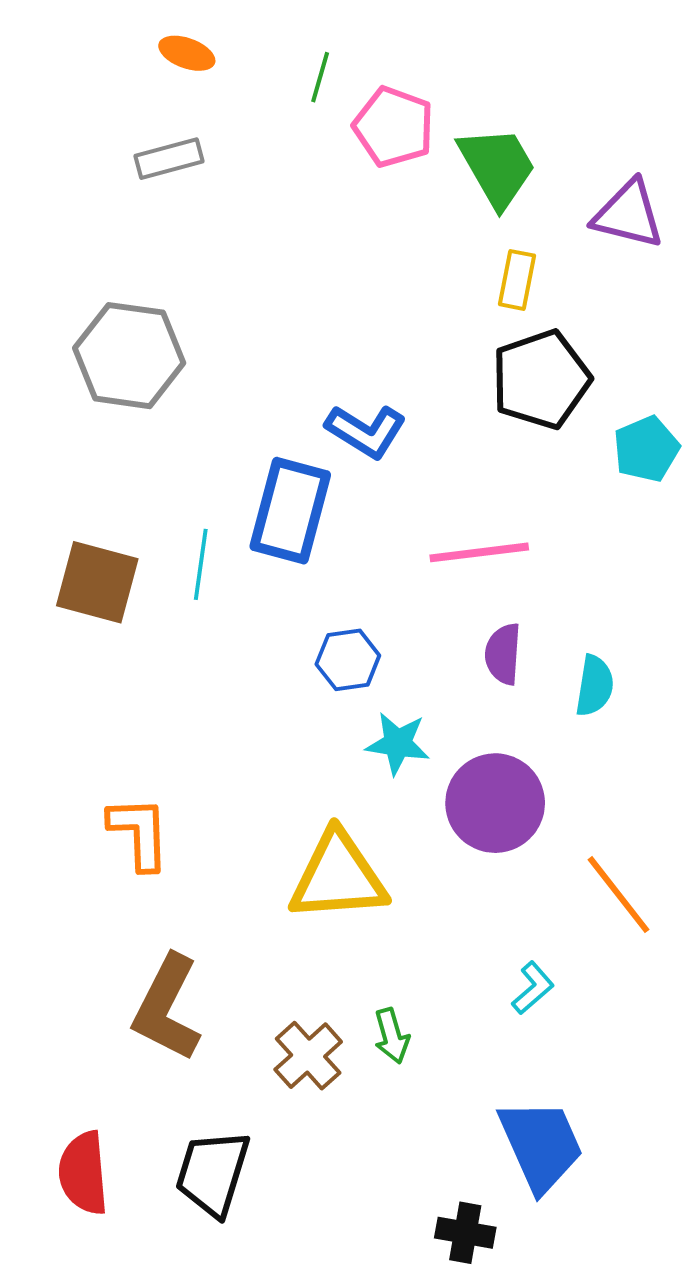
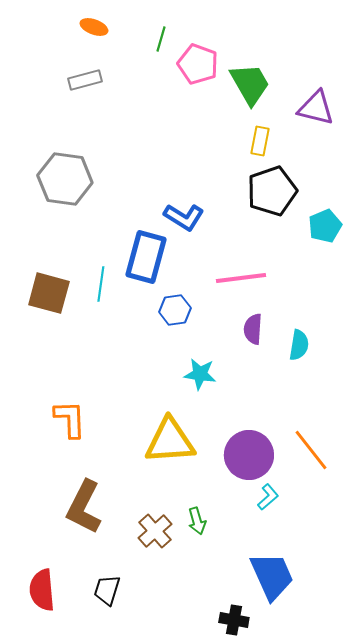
blue hexagon: (348, 660) -> (175, 310), moved
purple circle: (495, 803) -> (249, 455), moved
black trapezoid: (213, 1173) -> (107, 590), size x0.7

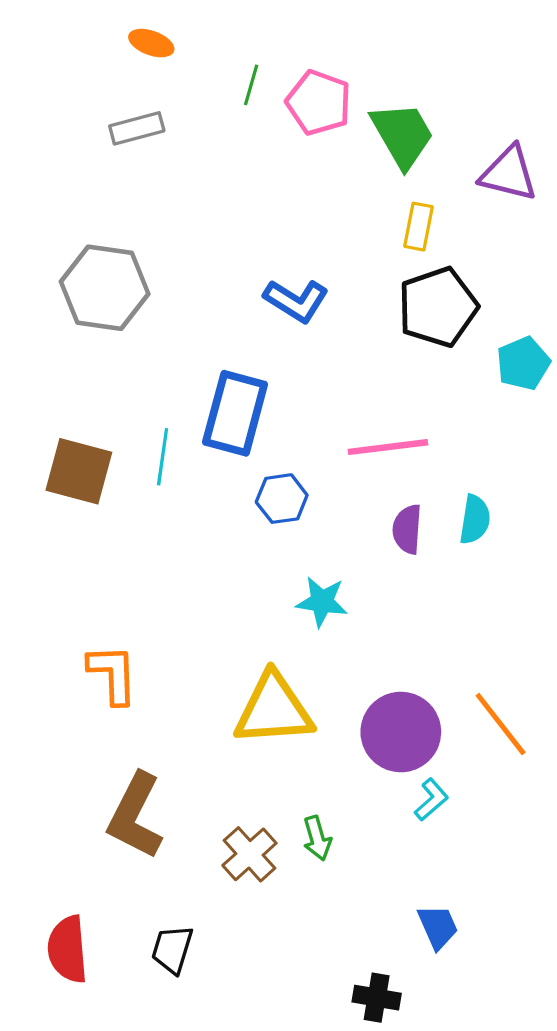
green line: (161, 39) -> (251, 85), moved
blue L-shape: (184, 217) -> (296, 301), moved
cyan semicircle: (299, 345) -> (475, 520), moved
blue trapezoid: (272, 576) -> (438, 927), size x0.6

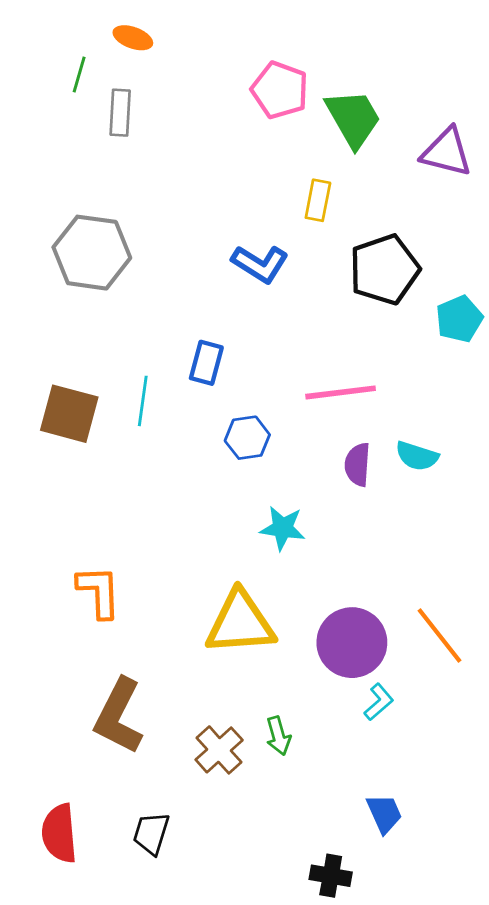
green line: (251, 85) -> (79, 74), moved
gray rectangle: (137, 128) -> (120, 113), turned -72
yellow rectangle: (419, 227) -> (318, 200), moved
blue rectangle: (235, 413) -> (206, 363), size x0.6
cyan semicircle: (475, 520) -> (417, 456), turned 99

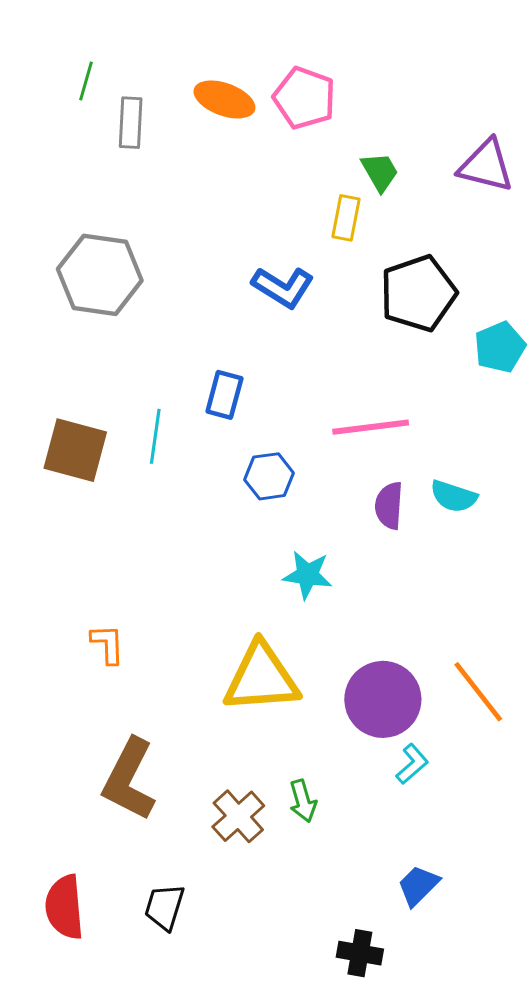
orange ellipse: (133, 38) -> (224, 99), moved, size x1.4
green trapezoid: (353, 118) -> (380, 172), moved, size x0.6
orange L-shape: (99, 592) -> (108, 644), size x0.7
blue trapezoid: (384, 814) -> (418, 886), turned -111

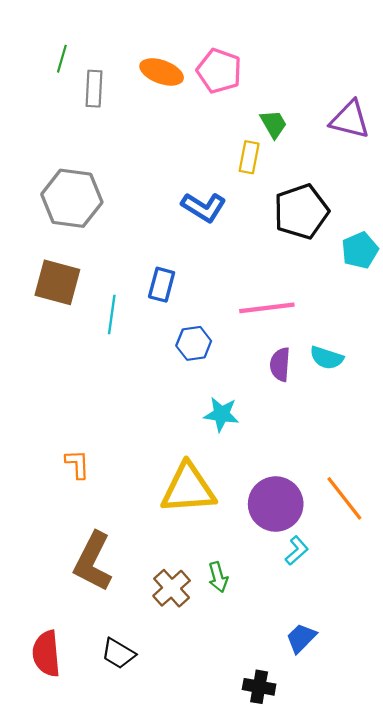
brown square: (75, 450) -> (57, 282), moved
black trapezoid: (164, 907) -> (118, 654), turned -76

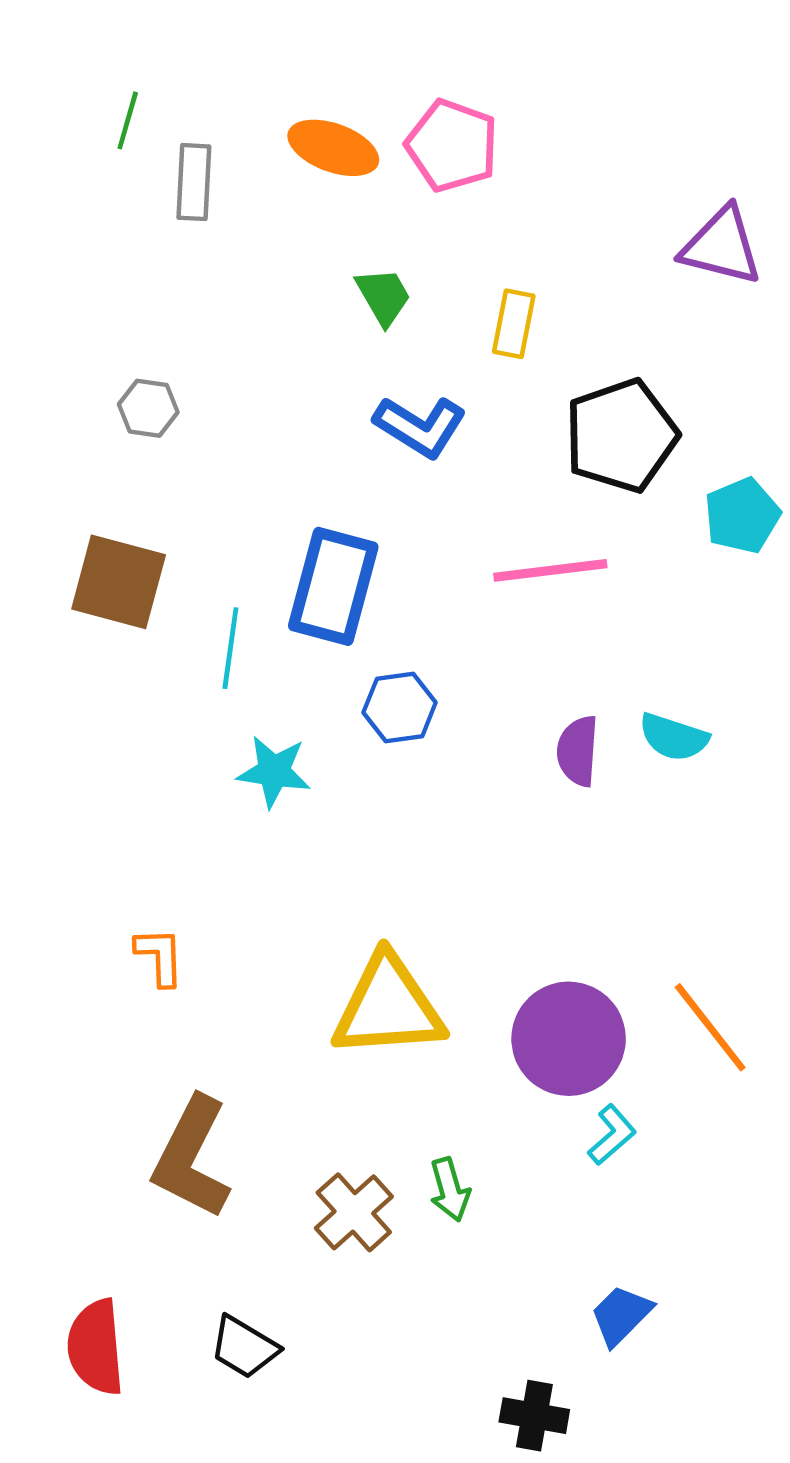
green trapezoid: (273, 124) -> (384, 296), moved
gray hexagon: (72, 198) -> (148, 408), size x0.5
blue rectangle: (162, 285) -> (333, 586), size x1.6
pink line: (267, 308) -> (550, 570), moved
cyan star: (221, 414) -> (274, 771), moved

